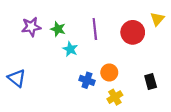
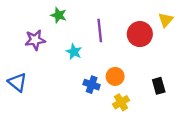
purple star: (31, 27) -> (35, 40), moved
green star: (58, 29) -> (59, 15), moved

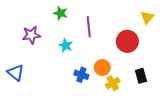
green star: (59, 15) -> (61, 13), moved
red circle: (140, 34) -> (127, 41), moved
yellow cross: (121, 102) -> (113, 83), moved

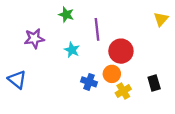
red circle: (127, 41) -> (121, 51), moved

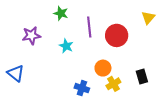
red circle: (121, 51) -> (117, 35), moved
blue cross: (89, 82) -> (82, 88), moved

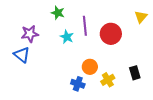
cyan star: (66, 46) -> (67, 37), moved
orange circle: (103, 68) -> (90, 67), moved
blue triangle: (16, 73) -> (22, 55), moved

